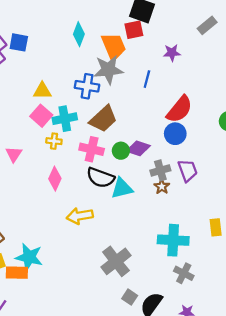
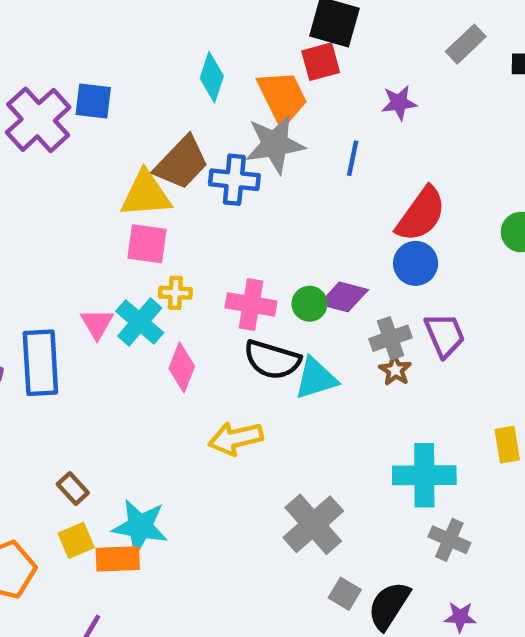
yellow triangle: (42, 91) -> (146, 194), size x1.4
pink square: (41, 116) -> (147, 244), turned -30
cyan cross: (65, 119) -> (140, 322), moved, turned -35
brown trapezoid: (103, 119) -> (182, 163), moved

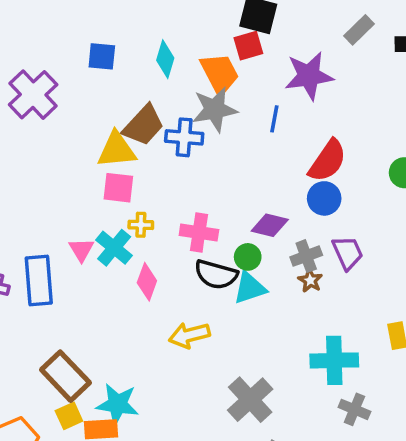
blue square: (93, 101) -> (102, 56), moved
purple star: (399, 103) -> (309, 76), size x1.8
green circle: (310, 304) -> (248, 257), moved
brown rectangle: (73, 488) -> (65, 376), size x2.0

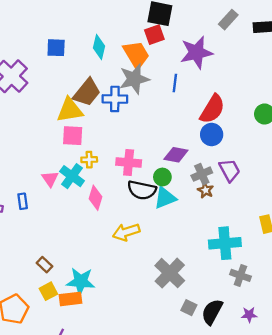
blue rectangle: (39, 280) -> (23, 201), size x0.5
brown rectangle: (65, 376) -> (44, 265), size x0.5

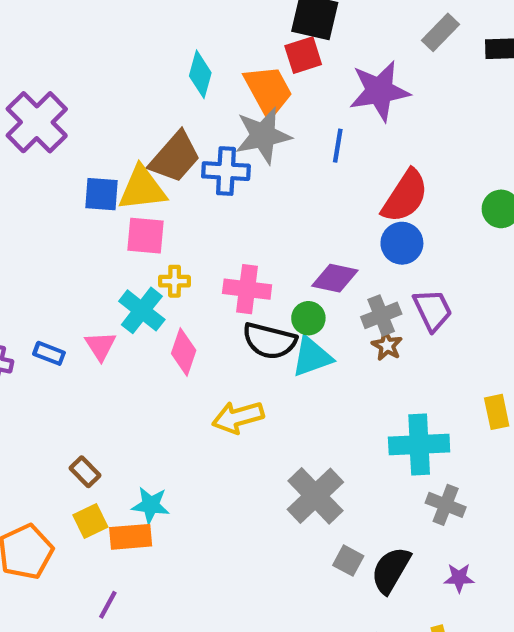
blue square: (56, 48) -> (102, 194), moved
pink triangle: (50, 179) -> (100, 346), moved
blue rectangle: (23, 201) -> (49, 353), turned -63
cyan star: (81, 281) -> (151, 505), size x0.7

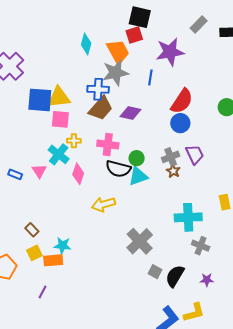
brown trapezoid: (175, 157) -> (101, 108), moved
blue square: (102, 194) -> (40, 100), size x1.5
purple diamond: (335, 278) -> (131, 113), moved

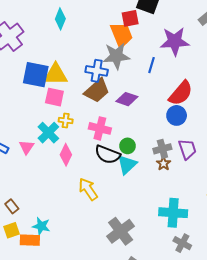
red square: (134, 35) -> (130, 18), moved
cyan diamond: (86, 44) -> (60, 19), moved
cyan triangle: (138, 176) -> (127, 165), turned -30
yellow arrow: (103, 204) -> (88, 189), turned 65

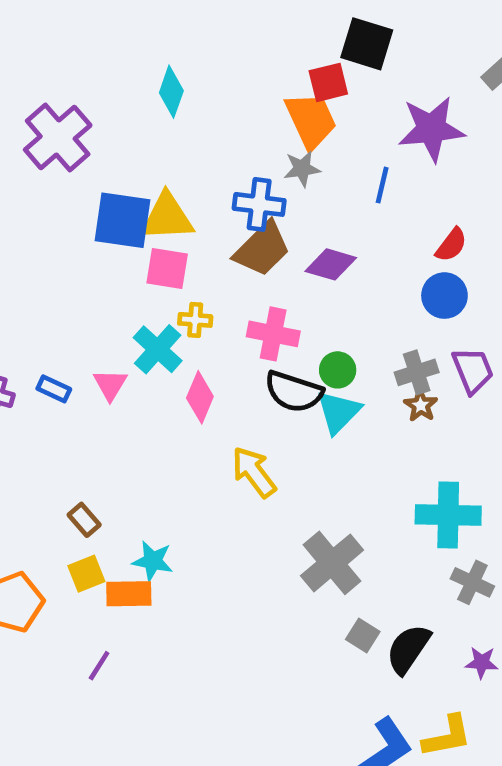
gray star: (116, 56) -> (302, 169), size x0.6
red semicircle: (181, 93) -> (451, 245), size x0.6

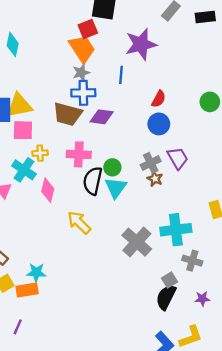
blue cross: (259, 204) -> (83, 93), moved
brown trapezoid: (262, 249) -> (67, 114), turned 68
black semicircle: (294, 392) -> (93, 181), turned 92
gray cross: (332, 563) -> (137, 242), moved
gray square: (363, 636) -> (170, 280), moved, turned 35

